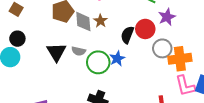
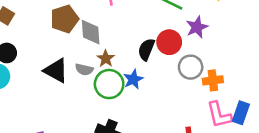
brown star: (100, 21) -> (106, 59), moved
black triangle: (56, 52) -> (56, 71), turned -30
orange cross: (180, 59) -> (213, 80), size x0.7

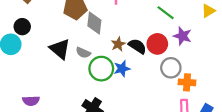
purple star: (197, 27) -> (182, 36), turned 30
black semicircle: (146, 49) -> (137, 46), turned 90
brown star: (106, 59) -> (118, 44), moved

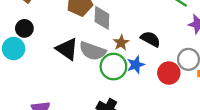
brown star: (118, 44) -> (121, 43), moved
red circle: (157, 44) -> (169, 73), moved
gray semicircle: (83, 53) -> (93, 51), size x1.6

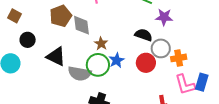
black circle: (24, 28) -> (28, 40), moved
black semicircle: (150, 39) -> (144, 35), moved
gray semicircle: (93, 51) -> (80, 73), moved

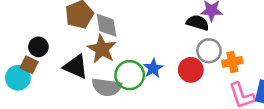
brown square: (14, 16) -> (29, 65), moved
black semicircle: (144, 35) -> (198, 23), moved
brown star: (101, 44) -> (102, 49), moved, size x1.6

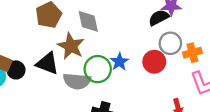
black semicircle: (198, 23) -> (159, 18), turned -42
gray diamond: (107, 25) -> (88, 21), moved
black circle: (38, 47) -> (16, 70), moved

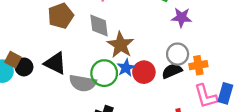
black semicircle: (159, 18) -> (172, 71), moved
brown star: (71, 46) -> (121, 45), moved
red circle: (154, 62) -> (144, 72), moved

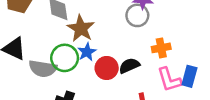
gray circle: (178, 54) -> (137, 15), moved
black semicircle: (172, 71) -> (129, 66), moved
red circle: (144, 72) -> (107, 68), moved

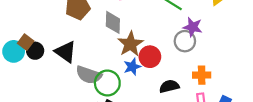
green circle: (65, 58) -> (107, 83), moved
red circle: (107, 68) -> (150, 57), moved

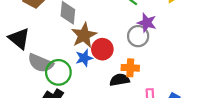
orange cross: (202, 75) -> (130, 68), moved

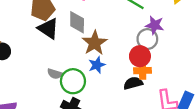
black triangle: (19, 39) -> (48, 29), moved
red circle: (102, 49) -> (140, 56), moved
gray semicircle: (40, 63) -> (55, 74), size x0.6

